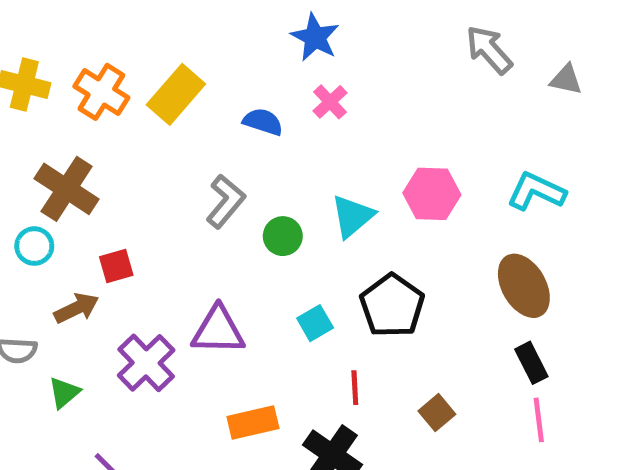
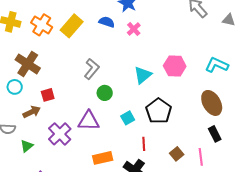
blue semicircle: (263, 122) -> (107, 22), moved
green circle: (283, 236) -> (105, 93), moved
pink line: (539, 420) -> (201, 157), moved

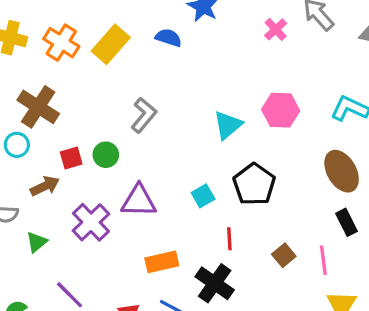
pink cross: (134, 29) -> (276, 29), moved
green circle: (105, 93) -> (106, 155), moved

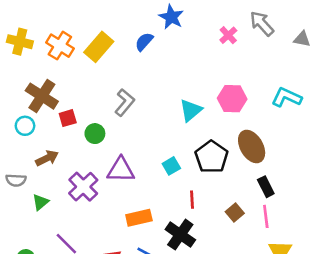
blue semicircle: (168, 38) -> (144, 42), turned -66
red square: (71, 158) -> (68, 118), moved
brown ellipse: (342, 171) -> (252, 147), moved
black rectangle: (346, 222) -> (266, 187), moved

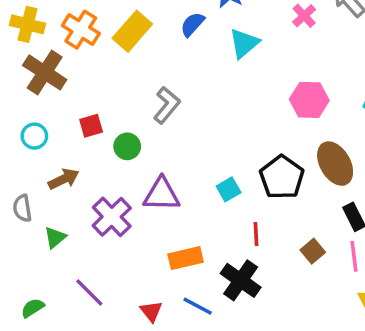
brown cross: (42, 96) -> (45, 72), moved
cyan triangle: (191, 110) -> (244, 43), moved
gray semicircle: (16, 180) -> (22, 208), turned 78

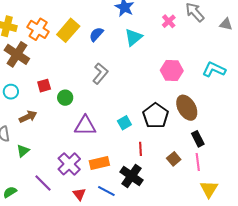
blue semicircle: (192, 24) -> (96, 34), moved
gray L-shape: (167, 105) -> (100, 74), moved
purple cross: (112, 217) -> (69, 164), moved

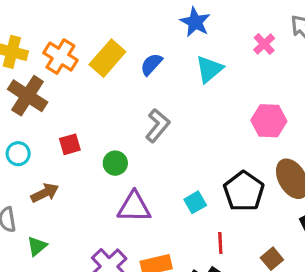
green circle: (65, 98) -> (115, 163), moved

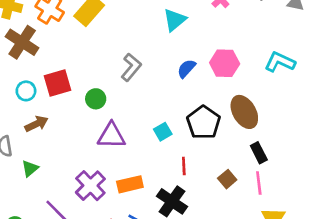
blue semicircle: (151, 64) -> (186, 69), moved
red square: (70, 144) -> (58, 83), size x1.5
cyan circle: (18, 154) -> (26, 91), moved

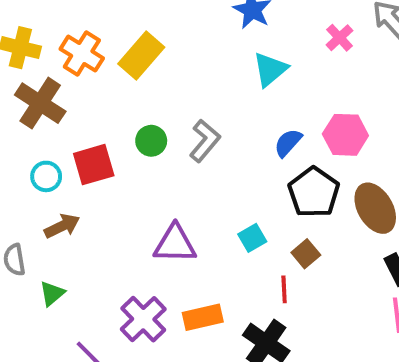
green circle: (96, 99) -> (151, 141), moved
black pentagon: (204, 122) -> (314, 192), moved
brown square: (227, 179) -> (306, 254), moved

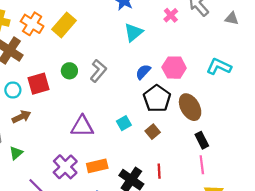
red line: (284, 289) -> (159, 171), moved

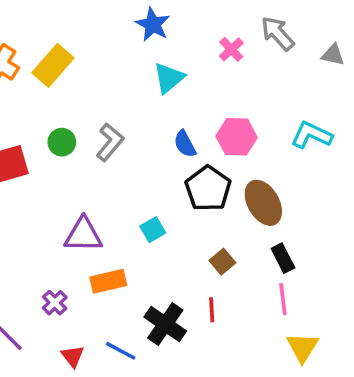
blue semicircle: (143, 72) -> (185, 144), turned -70
brown square: (153, 132) -> (222, 262), moved
orange rectangle: (97, 166) -> (108, 281), moved
purple cross: (65, 167) -> (55, 303), size x0.6

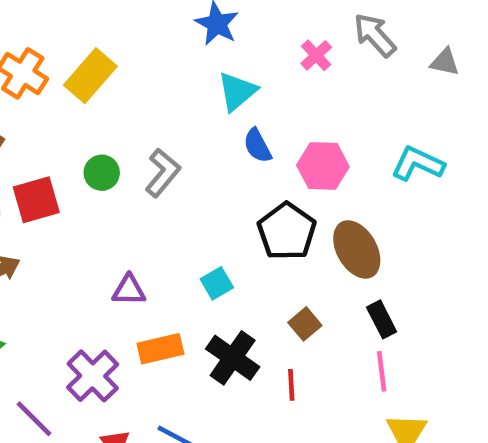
blue semicircle: (185, 144) -> (257, 146), moved
purple triangle: (83, 235) -> (129, 290), size x0.7
purple cross: (55, 303) -> (93, 376), size x1.6
black cross: (165, 324) -> (233, 358), moved

